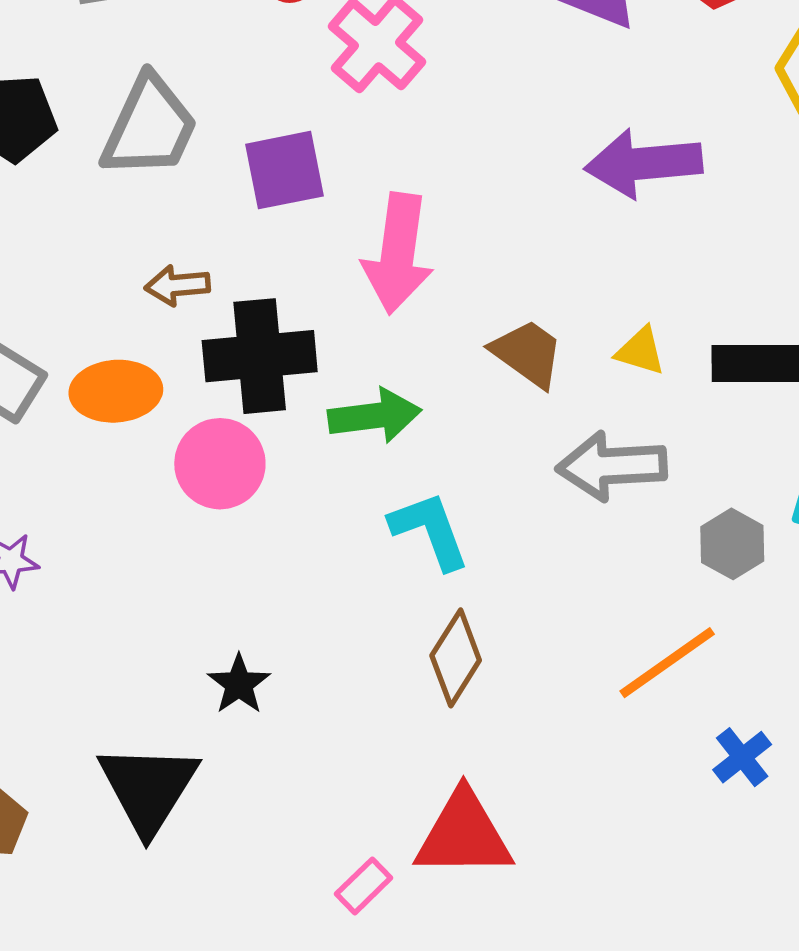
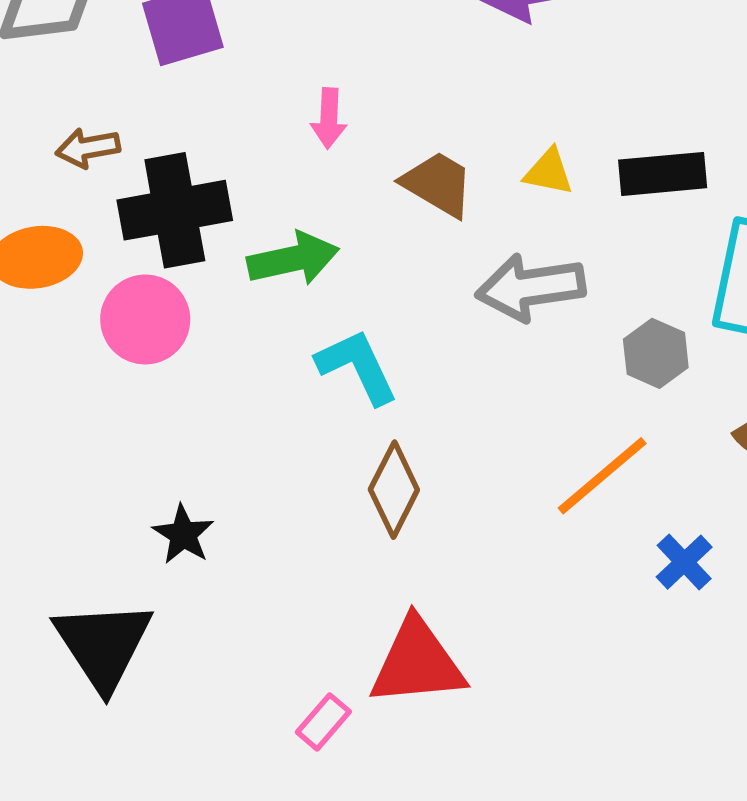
pink arrow: (398, 254) -> (329, 118), moved, size x0.5

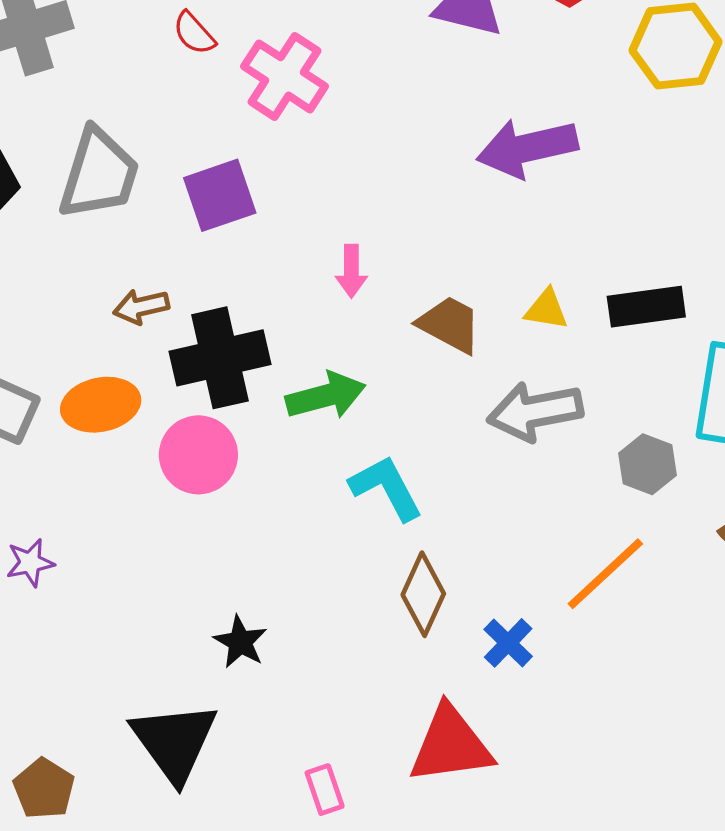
blue cross: (684, 562) -> (508, 643), moved
pink rectangle: (323, 722) -> (325, 790), moved, turned -57

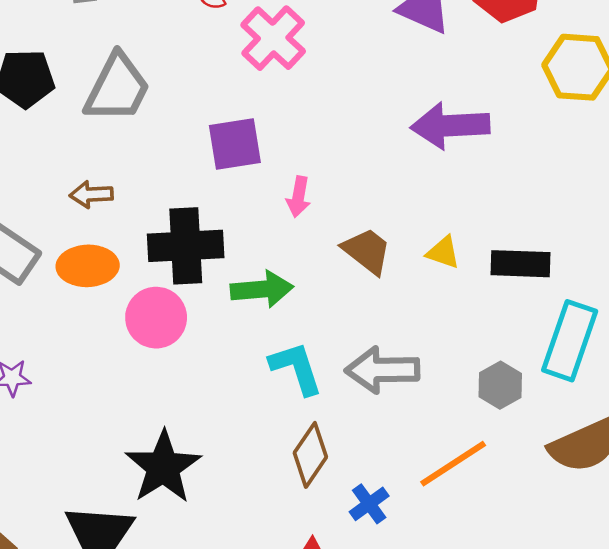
purple square: (220, 195) -> (235, 144), moved
brown arrow: (141, 307) -> (91, 194), moved
gray arrow: (535, 411) -> (382, 370), moved
black star: (240, 642) -> (163, 467), size x1.8

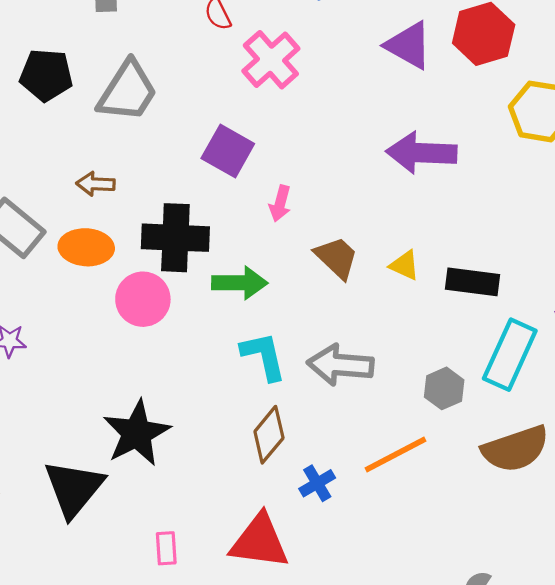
purple square: (235, 144) -> (228, 151), turned 33

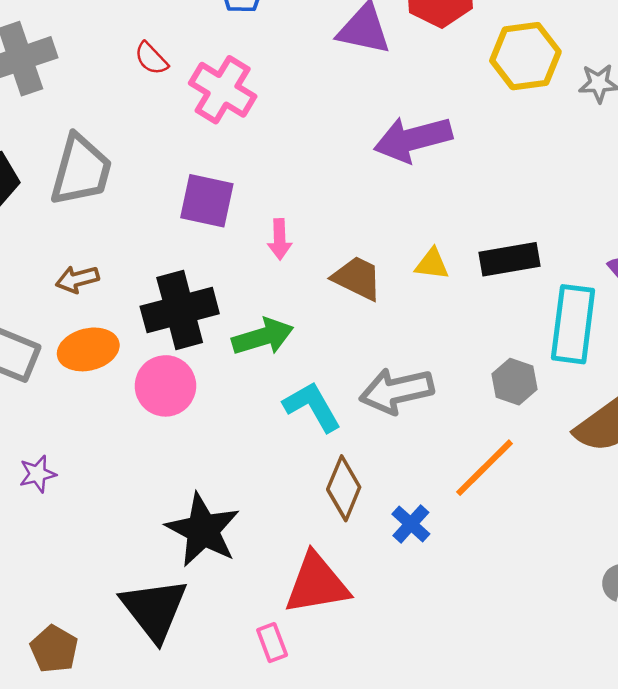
red triangle: (260, 541) -> (317, 584), moved

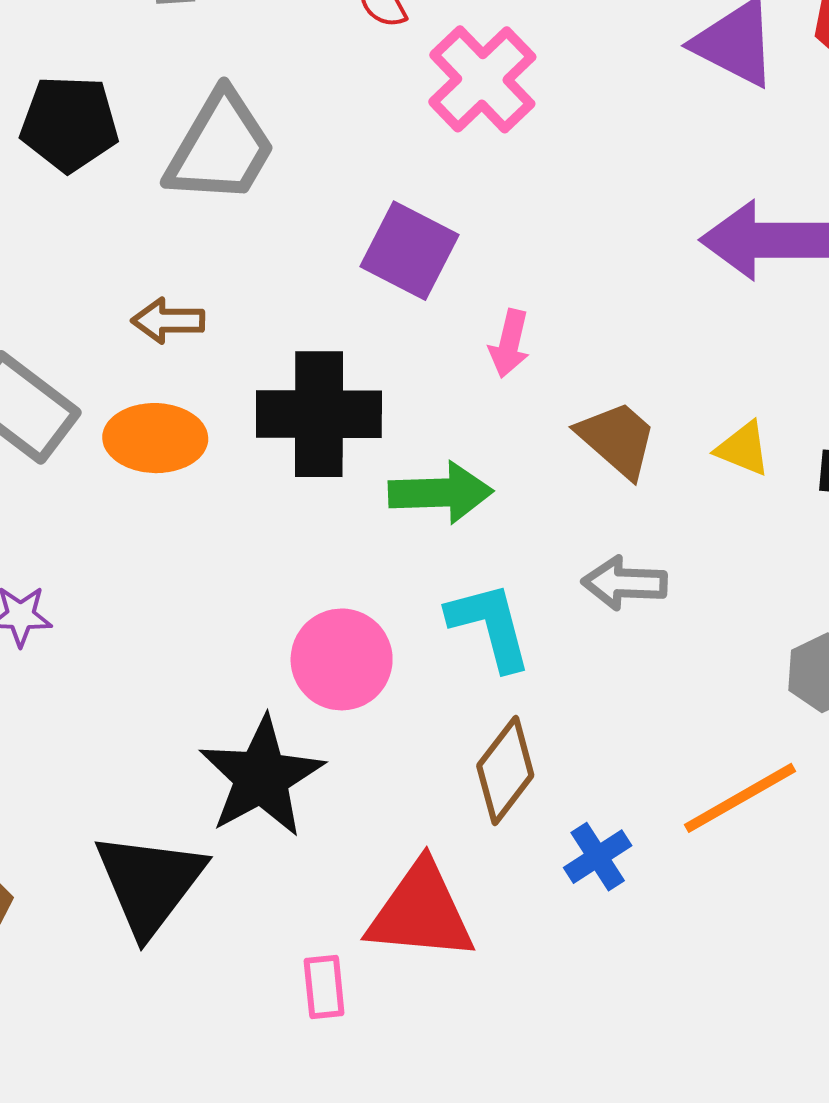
pink circle: (165, 386) -> (342, 659), moved
gray arrow: (397, 391) -> (625, 583), moved, size x0.7

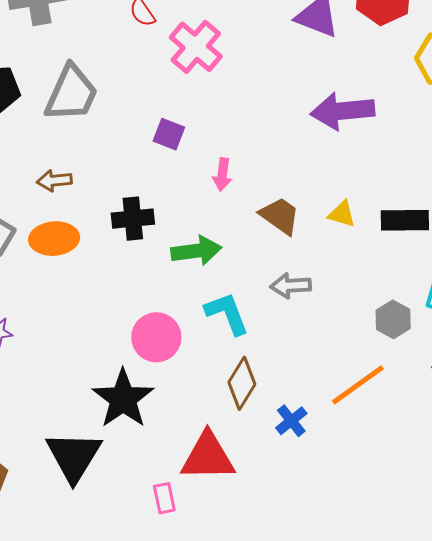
purple square: (409, 251) -> (169, 134), size x0.7
black cross: (319, 414) -> (133, 219), size x0.7

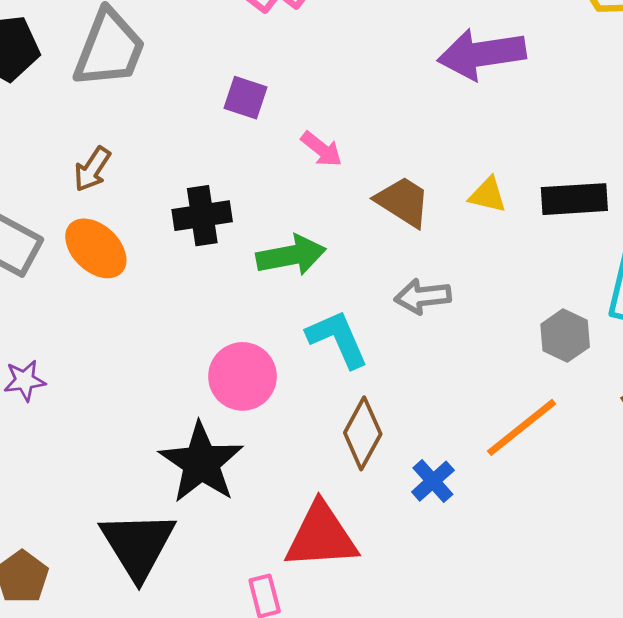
pink arrow: (222, 174) -> (322, 149), turned -56
brown arrow: (54, 181) -> (92, 169), turned -48
orange ellipse: (54, 239) -> (96, 248), turned 51

